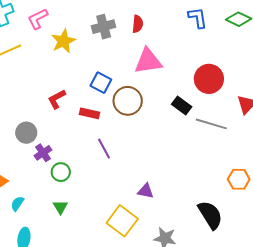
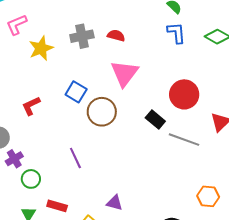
red semicircle: (138, 24) -> (116, 36), turned -84
pink triangle: (148, 61) -> (124, 73), turned -48
red rectangle: (89, 113) -> (57, 206), moved

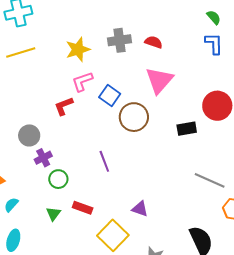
pink L-shape: (17, 25) -> (82, 81), moved
black rectangle: (155, 120) -> (187, 129), turned -54
gray line: (184, 140) -> (210, 180), moved

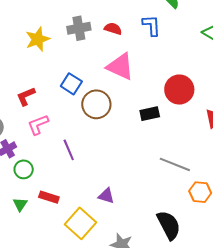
blue L-shape: (214, 44) -> (151, 25), moved
pink triangle: (159, 80) -> (120, 67), turned -44
pink L-shape: (82, 81) -> (38, 125), moved

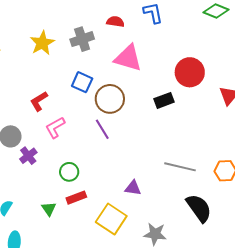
gray cross: (79, 28) -> (82, 39), moved
purple line: (69, 150) -> (102, 129), moved
gray line: (175, 164) -> (180, 167), moved
green circle: (24, 169) -> (69, 172), moved
red rectangle: (49, 197) -> (76, 198), turned -30

